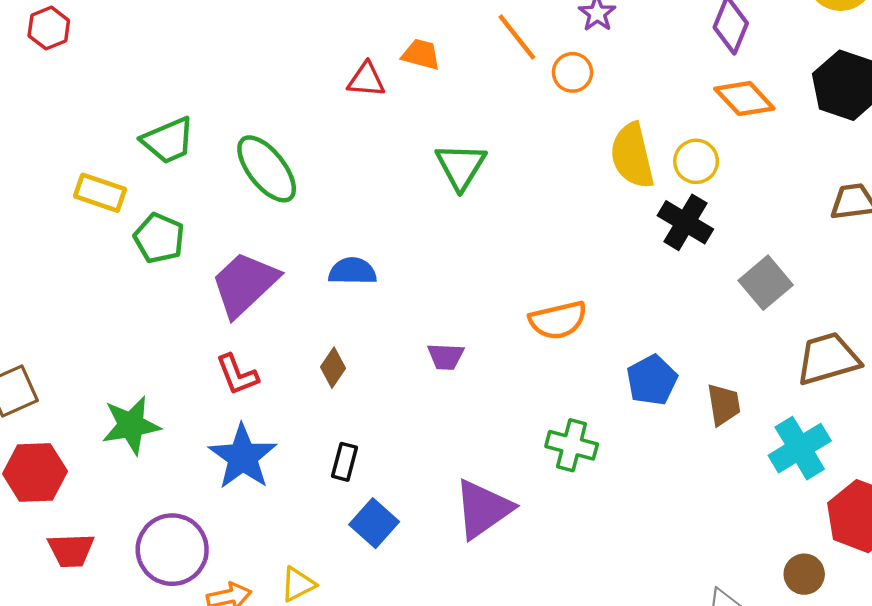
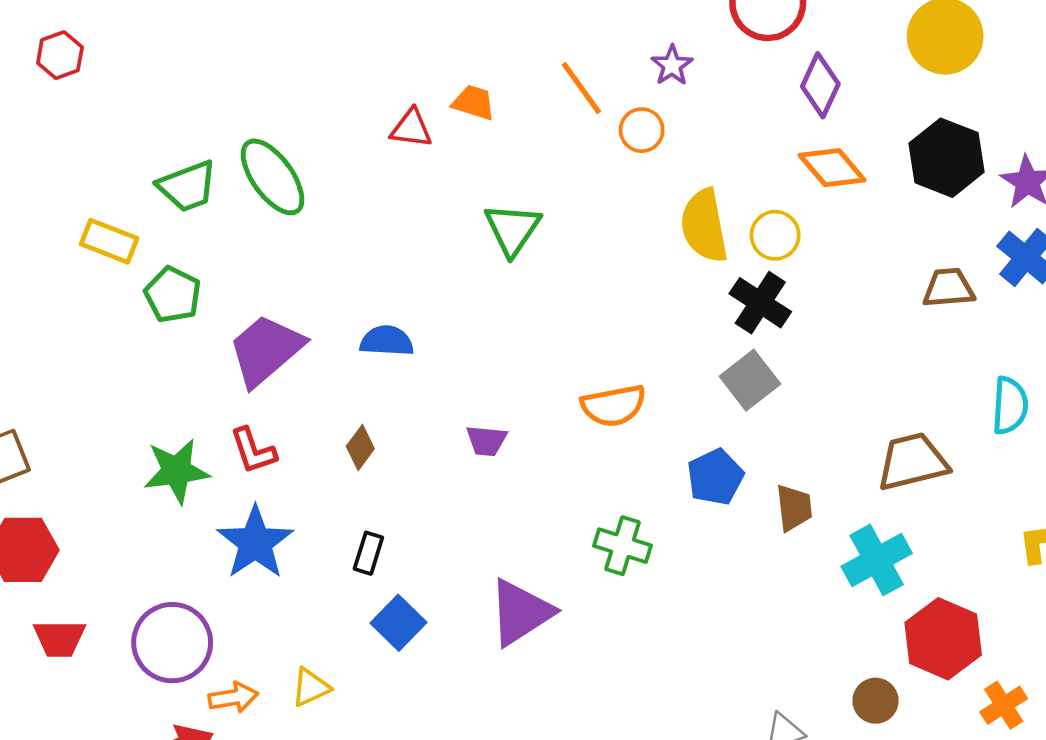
green ellipse: (267, 169) -> (273, 177), moved
gray square: (766, 283) -> (750, 380), moved
green star: (131, 425) -> (176, 471), moved

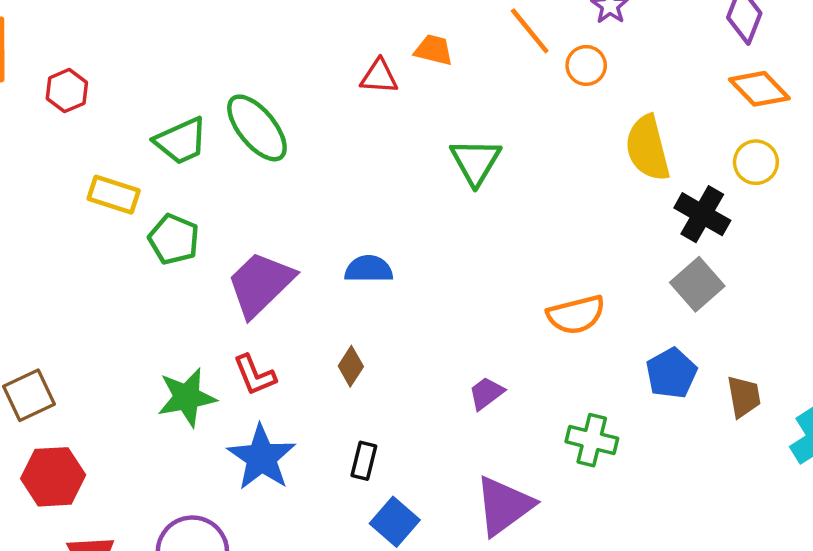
red hexagon: (60, 55) -> (67, 91), moved
yellow circle: (775, 235) -> (756, 162), moved
purple trapezoid: (487, 441) -> (486, 393), moved, turned 141

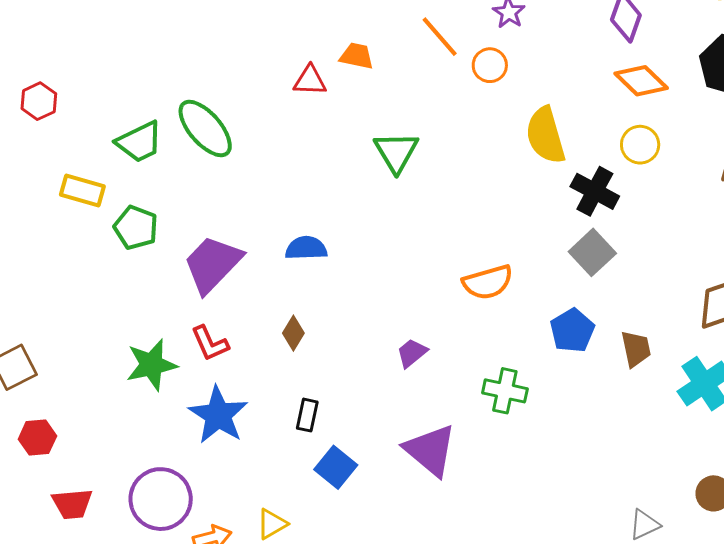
red hexagon: (53, 477) -> (37, 438), size x0.7
purple triangle: (504, 506) -> (430, 450), turned -42

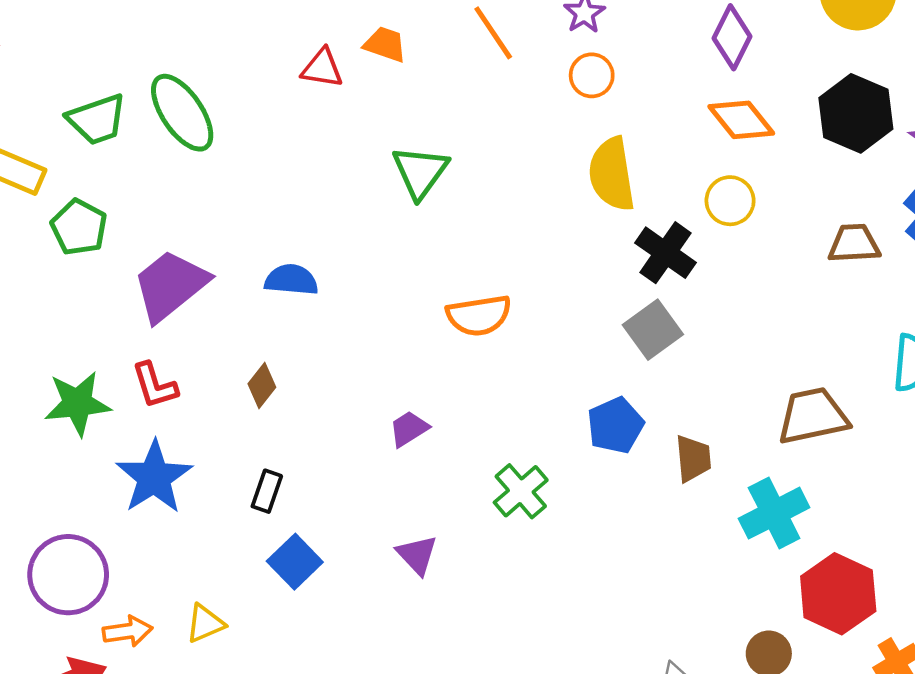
orange circle: (490, 65) -> (592, 75), moved
orange semicircle: (488, 282) -> (479, 315), moved
green cross: (505, 391) -> (521, 491), turned 30
purple triangle: (430, 450) -> (417, 555), size x0.6

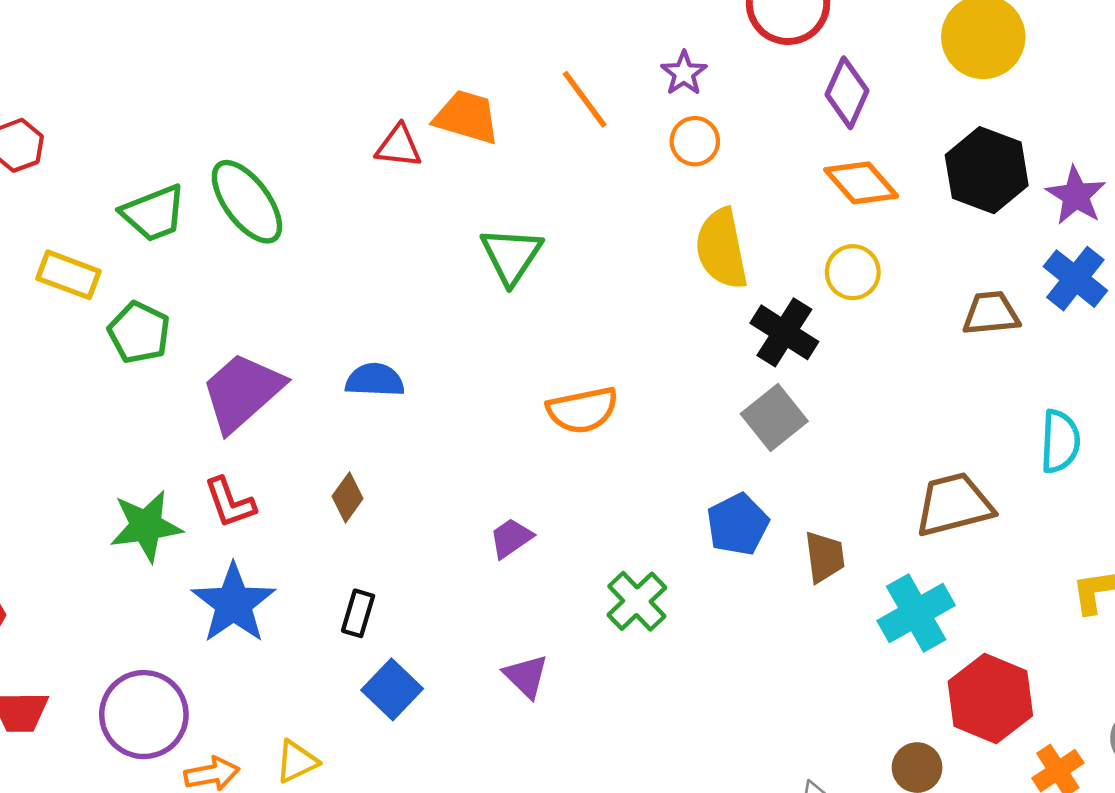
orange trapezoid: (385, 44) -> (467, 117), size x1.4

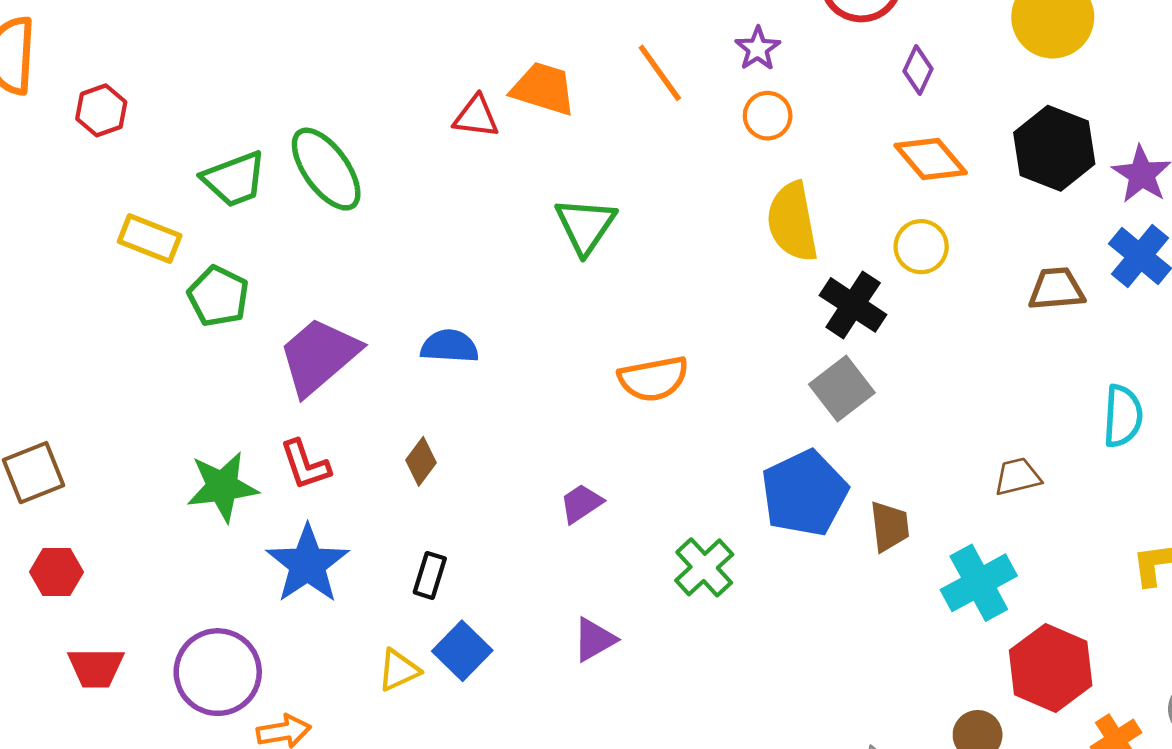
purple diamond: (847, 93) -> (918, 70), size x0.7
brown trapezoid: (954, 505) -> (1018, 477), size x0.6
blue pentagon: (738, 524) -> (804, 493), size x1.4
purple triangle: (526, 676) -> (594, 639), turned 45
yellow triangle: (297, 762) -> (399, 670), moved

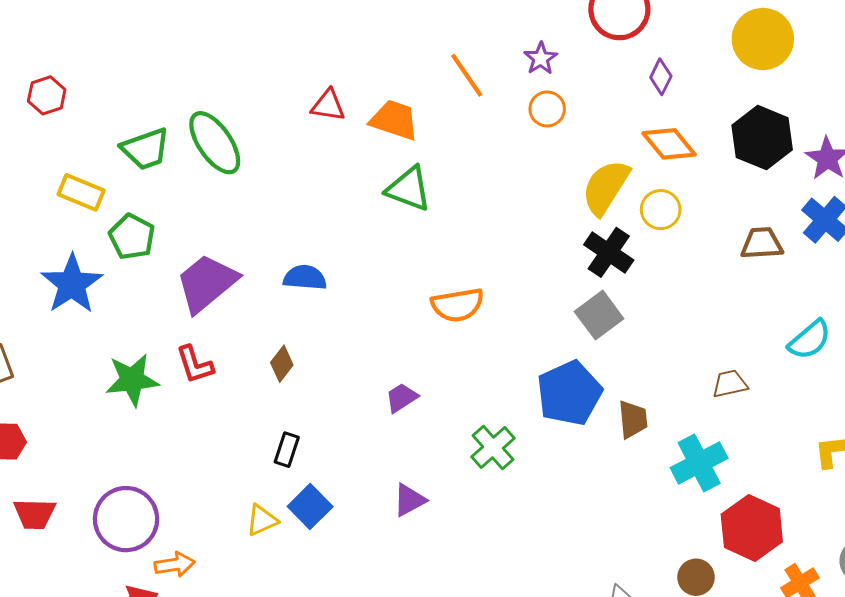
orange trapezoid: (543, 89) -> (394, 120), moved
yellow semicircle: (792, 222) -> (606, 187), moved, turned 42
green triangle: (585, 226) -> (409, 189), turned -45
cyan semicircle: (1123, 416) -> (810, 340), turned 45
blue star: (307, 564) -> (72, 284), moved

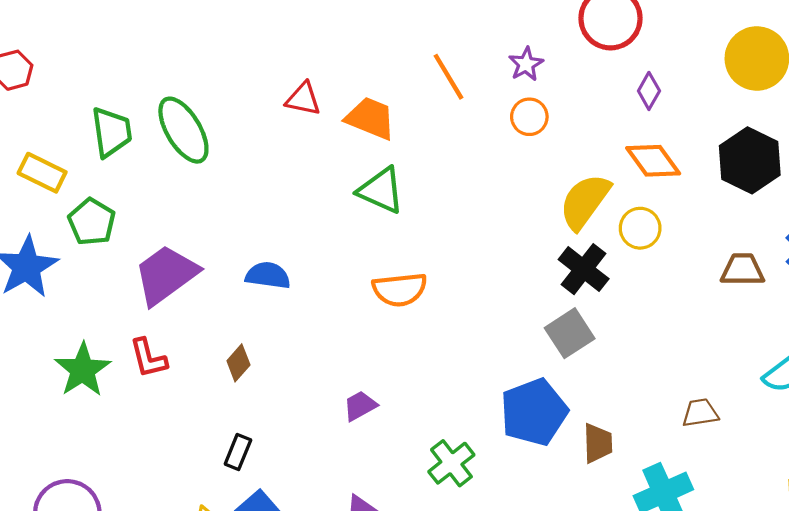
green trapezoid: (146, 149) -> (112, 132), turned -82
orange semicircle: (458, 305) -> (400, 289), moved
green star: (132, 380) -> (83, 370), turned -30

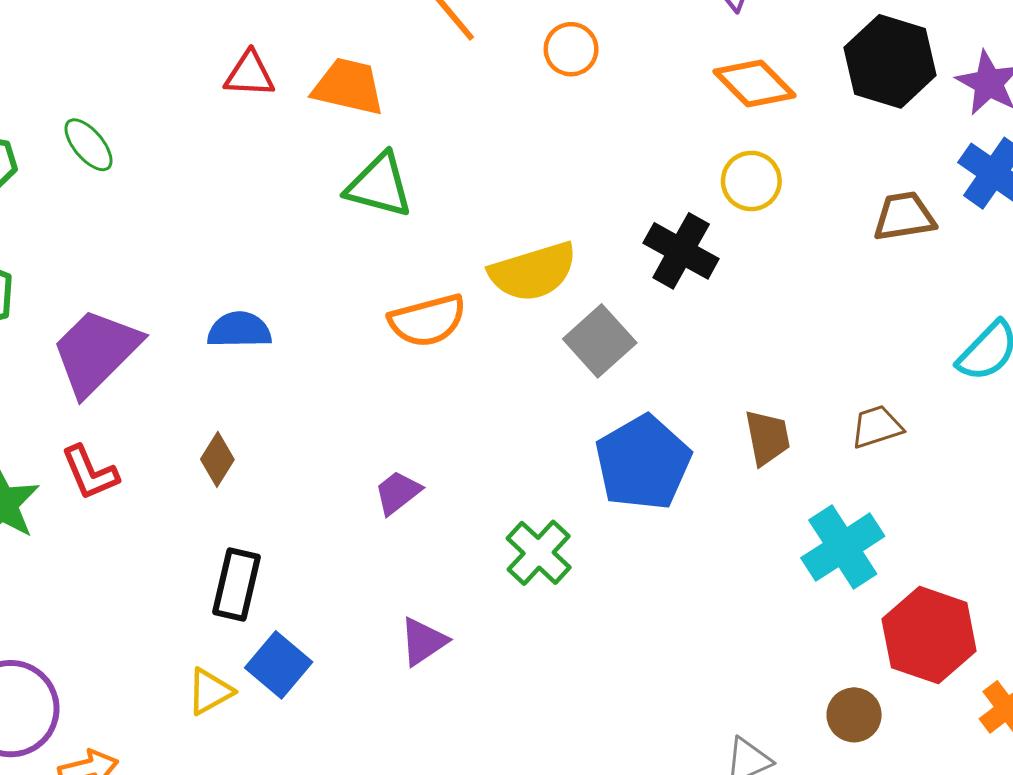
green ellipse: (183, 130) -> (88, 145), size x0.6
yellow semicircle: (585, 201) -> (533, 272), moved, turned -134
gray square: (570, 333) -> (600, 341), moved
brown trapezoid: (598, 443) -> (767, 438), moved
black rectangle: (238, 452) -> (237, 584), size x1.4

